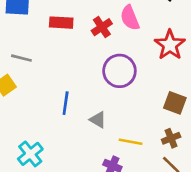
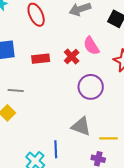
blue line: (66, 103) -> (56, 149), moved
gray triangle: (98, 120) -> (81, 126), size x1.5

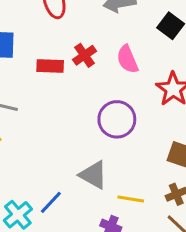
red cross: (72, 57) -> (84, 55), moved
blue line: (56, 149) -> (51, 202), turned 36

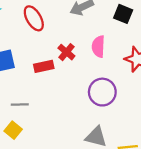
pink semicircle: (127, 59) -> (98, 47), turned 40

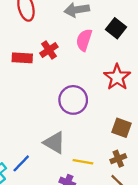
pink semicircle: (98, 47) -> (84, 40), moved

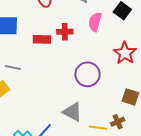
red cross: (49, 50) -> (65, 32), turned 35
brown cross: (118, 159) -> (118, 122), moved

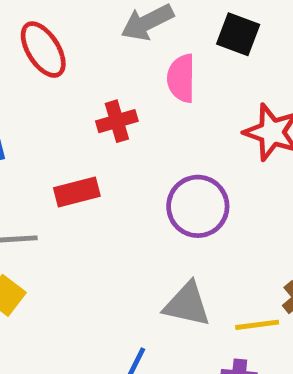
red rectangle: (42, 39) -> (77, 192), moved

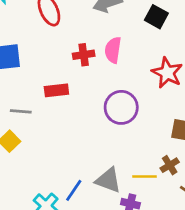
pink semicircle: (181, 78) -> (113, 50), moved
gray triangle: (187, 304) -> (108, 180), moved

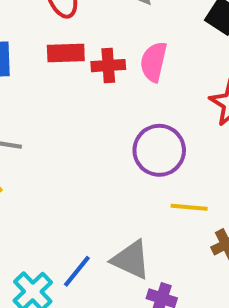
red rectangle: (56, 90) -> (66, 53), moved
yellow line: (144, 177) -> (189, 207), moved

